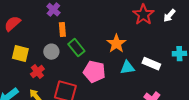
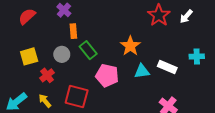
red semicircle: (12, 24) -> (27, 16), moved
yellow square: (20, 54) -> (29, 56), turned -30

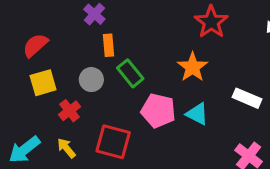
red star: (159, 15) -> (211, 22), moved
red semicircle: (27, 16) -> (35, 45), moved
cyan triangle: (142, 71) -> (197, 114), moved, turned 35

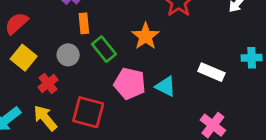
orange star: (193, 67) -> (146, 36), moved
yellow square: (43, 83) -> (24, 58), turned -35
yellow arrow: (66, 148) -> (45, 118), size x1.4

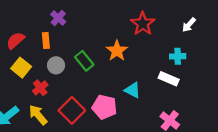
orange rectangle: (84, 23) -> (46, 41), moved
cyan cross: (252, 58) -> (178, 56), moved
pink pentagon: (130, 84) -> (104, 107), moved
red square: (88, 112) -> (72, 110), turned 30

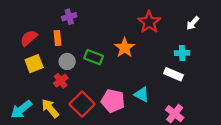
purple cross: (58, 18) -> (69, 17), turned 32
green rectangle: (84, 61) -> (94, 57), turned -30
yellow square: (21, 68) -> (34, 64), turned 30
red cross: (40, 88) -> (61, 81), moved
cyan triangle: (133, 90) -> (142, 94), moved

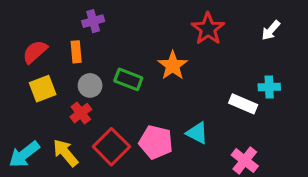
cyan cross: (182, 53) -> (269, 87), moved

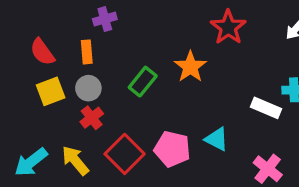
red semicircle: (35, 52) -> (42, 52), turned -84
green rectangle: (128, 79) -> (143, 82), turned -72
gray circle: (90, 85) -> (88, 88), moved

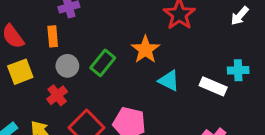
gray circle: (88, 88) -> (67, 66), moved
cyan triangle: (217, 139) -> (169, 81), moved

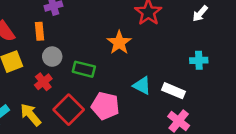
green rectangle: (103, 63) -> (84, 69), moved, turned 65
cyan triangle: (169, 81) -> (142, 86), moved
white rectangle: (213, 86) -> (174, 91), moved

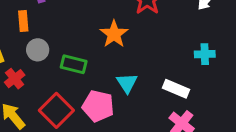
red cross: (43, 82) -> (15, 79), moved
cyan triangle: (142, 86) -> (127, 83), moved, turned 30

